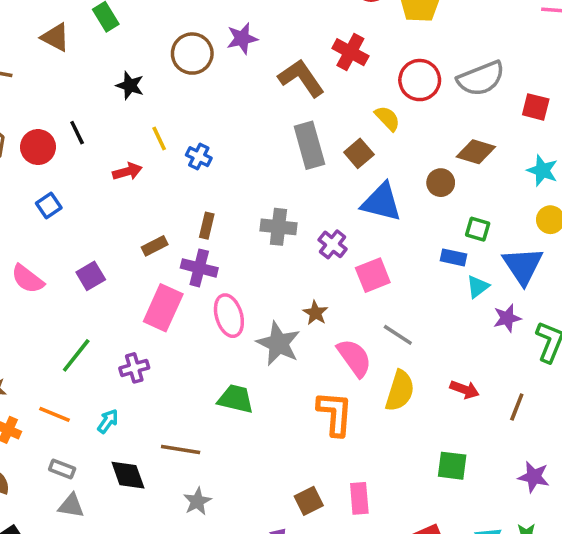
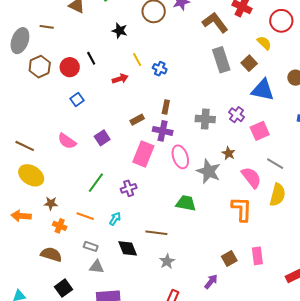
gray cross: (278, 227) -> (205, 119), moved

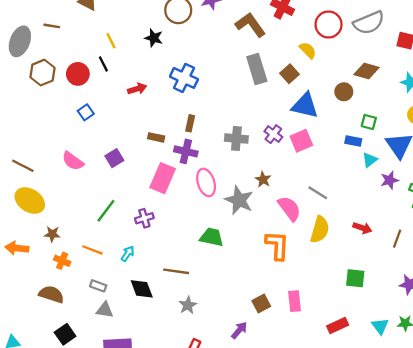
black star: (120, 31) -> (154, 38), moved
yellow line: (137, 60) -> (111, 41), moved
blue cross: (160, 69) -> (184, 78), size x1.6
brown rectangle: (137, 120) -> (156, 137), turned 40
pink square: (260, 131) -> (301, 141), moved

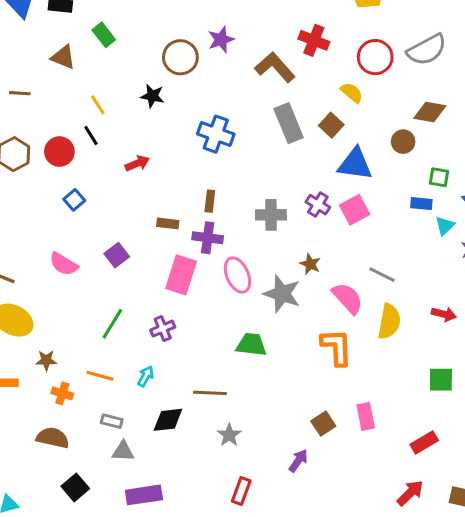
blue cross: (184, 78) -> (216, 134), moved
black diamond: (142, 289) -> (168, 420), turned -70

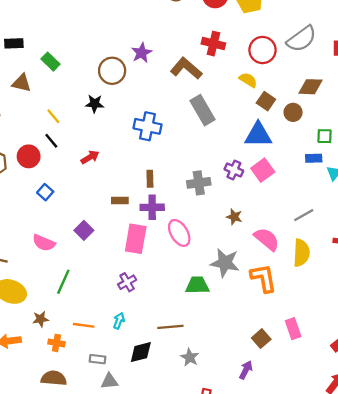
brown square: (331, 125) -> (266, 101), moved
gray line: (382, 275) -> (304, 215), moved, turned -48
gray star: (282, 294) -> (225, 263), moved
green line: (112, 324) -> (63, 282), moved

